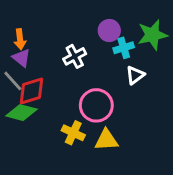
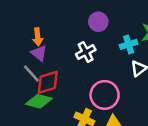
purple circle: (109, 31) -> (98, 22), moved

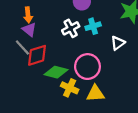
cyan cross: (129, 44) -> (93, 26), moved
green diamond: (39, 101) -> (56, 72), moved

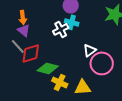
cyan cross: (93, 26) -> (72, 22), moved, turned 32
white triangle: (118, 43) -> (90, 50), moved
pink circle: (87, 67) -> (102, 63), moved

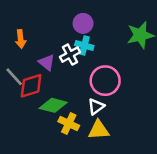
purple triangle: (24, 30) -> (47, 62), moved
white triangle: (90, 50) -> (96, 107), moved
pink circle: (102, 63) -> (105, 81), moved

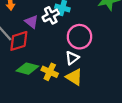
green diamond: (53, 105) -> (27, 69), moved
yellow triangle: (99, 130) -> (74, 77), turned 36

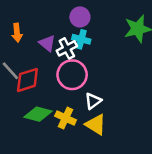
purple triangle: (32, 22) -> (47, 43), moved
pink circle: (79, 37) -> (72, 75), moved

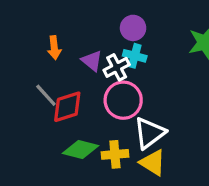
white triangle: (93, 101) -> (149, 133), size x1.5
yellow cross: (66, 118) -> (115, 154), turned -30

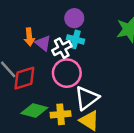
orange arrow: (54, 48) -> (29, 37), moved

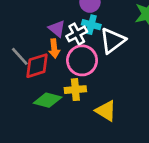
orange arrow: (29, 37) -> (54, 48), moved
white triangle: (87, 98) -> (112, 41), moved
yellow cross: (61, 114) -> (75, 90), moved

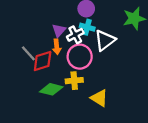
purple triangle: (57, 29) -> (59, 30), turned 32

